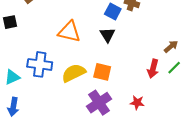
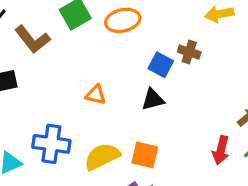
orange triangle: (69, 32) -> (96, 95), size x0.6
black triangle: (107, 35) -> (153, 100), turned 49

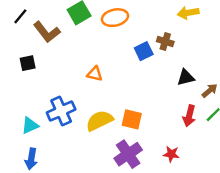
blue square: (161, 65) -> (144, 51), turned 36
black triangle: (153, 100) -> (186, 77), moved
blue cross: (51, 144) -> (61, 111), turned -32

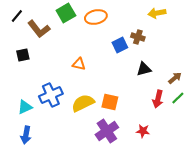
black triangle: (186, 77) -> (144, 69), moved

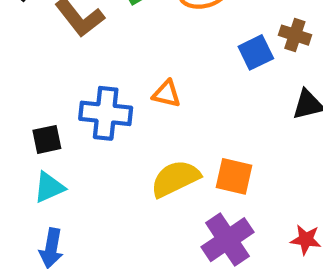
black square: (23, 55) -> (47, 139), moved
blue cross: (51, 95) -> (106, 113), moved, turned 30

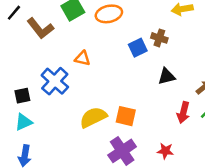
orange triangle: (167, 94) -> (82, 58), moved
blue cross: (106, 113) -> (55, 81), turned 36

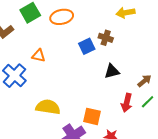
orange square: (126, 116) -> (92, 116), moved
yellow semicircle: (93, 117) -> (48, 107), turned 35

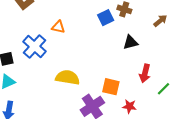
brown arrow: (144, 81) -> (160, 21), moved
green line: (148, 102) -> (163, 89), moved

